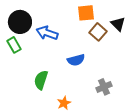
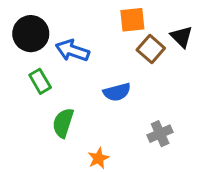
green rectangle: (14, 45) -> (40, 81), moved

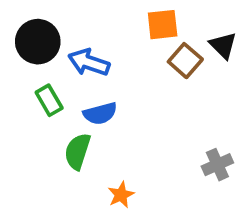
blue semicircle: (117, 92) -> (100, 113), moved
gray cross: (160, 134) -> (217, 165), moved

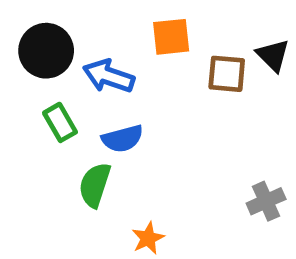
orange square: (163, 25) -> (171, 37), moved
brown square: (185, 61) -> (227, 74), turned -36

